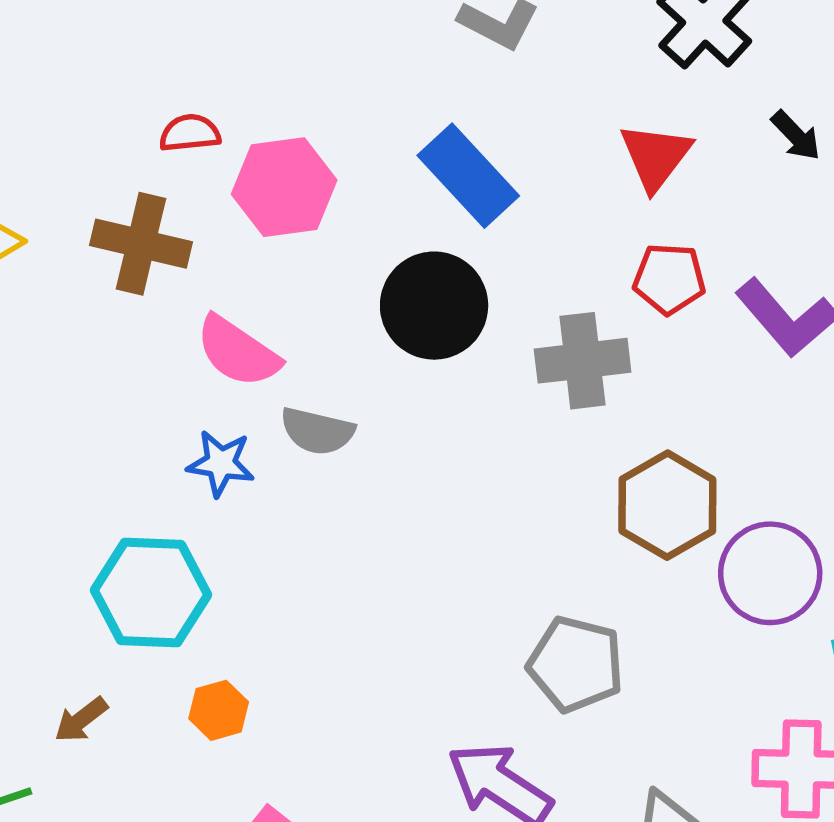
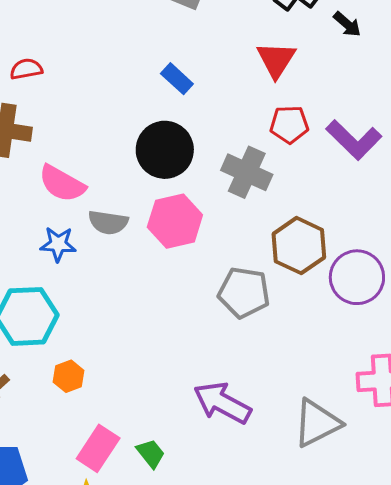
black arrow: (796, 136) -> (347, 24), moved
blue rectangle: (468, 176) -> (177, 79), size x0.6
pink hexagon: (284, 187) -> (175, 221), moved
gray cross: (583, 361) -> (247, 172), turned 36
gray pentagon: (576, 664) -> (244, 292), moved

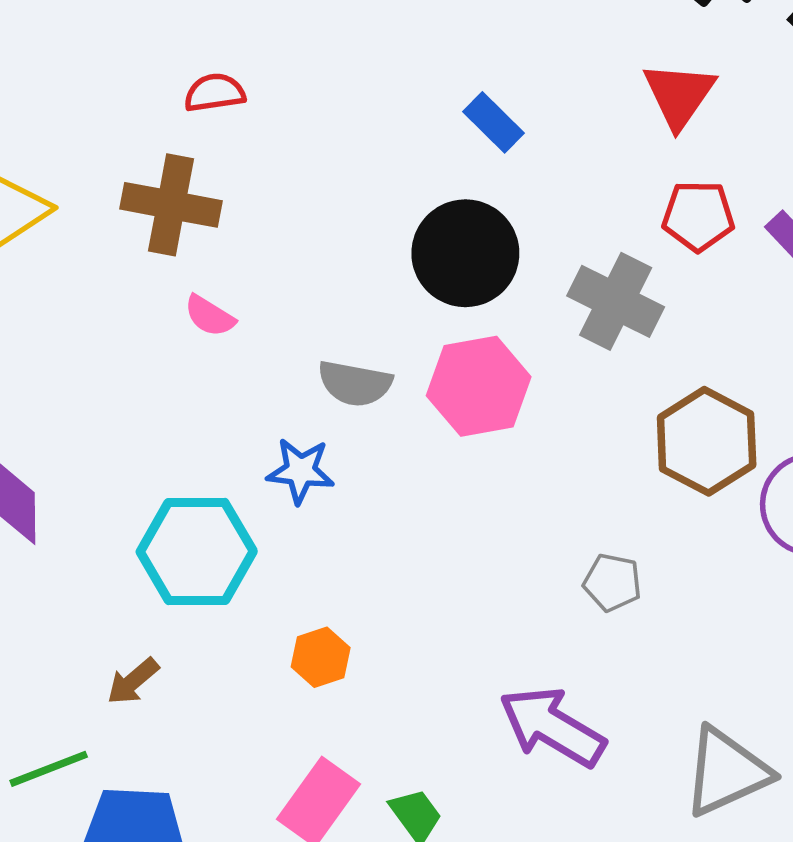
pink semicircle: (62, 184) -> (210, 316), moved, size x0.6
blue star: (58, 244) -> (301, 471), moved
gray pentagon: (244, 292) -> (612, 582), moved, size x0.6
orange hexagon: (69, 376) -> (321, 657), moved

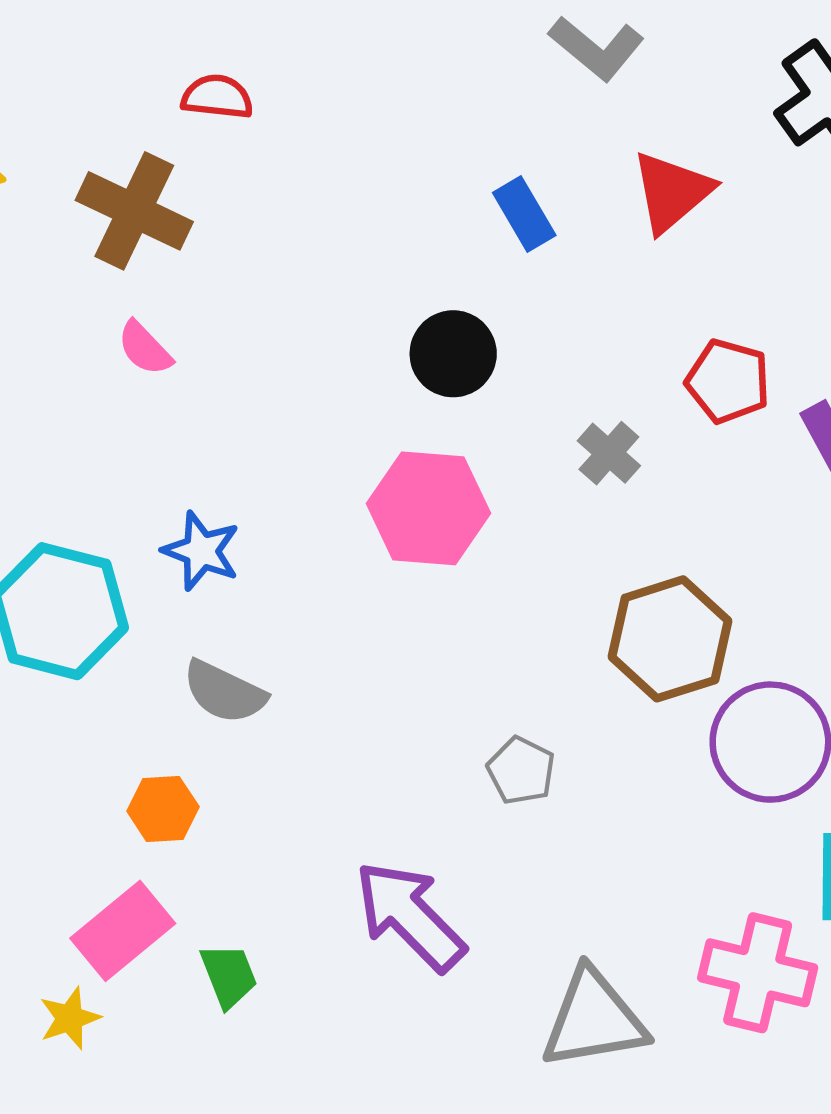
red triangle: (679, 95) -> (672, 192), moved
black circle: (465, 253) -> (453, 354), size x0.7
gray cross: (616, 301) -> (609, 453), size x0.6
gray semicircle: (355, 383) -> (224, 692), moved
orange hexagon: (321, 657) -> (163, 809), moved

